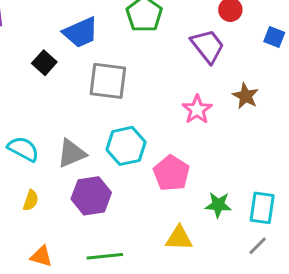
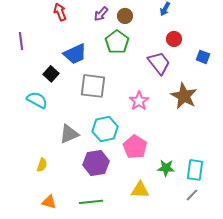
brown star: (245, 96) -> (184, 96), size x1.5
pink star: (197, 110) -> (139, 101), moved
cyan semicircle: (23, 149) -> (37, 100), moved
purple hexagon: (91, 196) -> (96, 163), moved

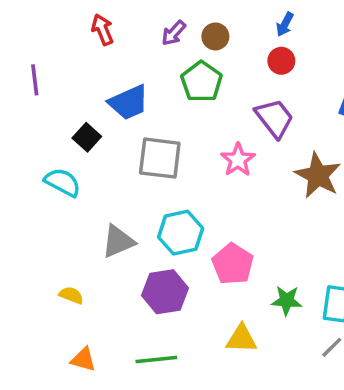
red circle: (174, 39) -> (281, 61), moved
pink star: (139, 101) -> (238, 160), moved
yellow semicircle: (42, 165) -> (71, 295), turned -88

